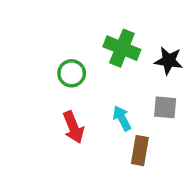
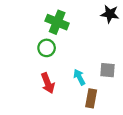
green cross: (122, 48) -> (57, 22), moved
black star: (169, 61) -> (110, 14), moved

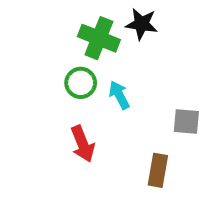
black star: (110, 14) -> (142, 24), moved
cyan arrow: (79, 77) -> (119, 95), moved

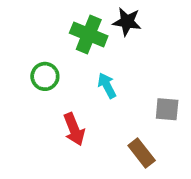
green circle: (81, 83) -> (45, 76), moved
brown rectangle: (158, 170) -> (142, 153), turned -48

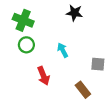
green cross: (89, 34) -> (23, 20), moved

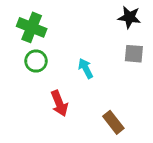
black star: (74, 13) -> (129, 17), moved
gray square: (98, 64) -> (134, 54), moved

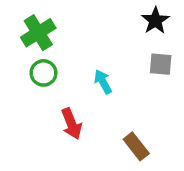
black star: (129, 17) -> (155, 20), turned 30
green cross: (32, 27) -> (38, 33), turned 36

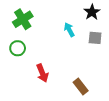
green circle: (43, 73) -> (18, 48), moved
cyan arrow: (103, 82) -> (69, 30), moved

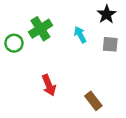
green cross: (23, 19) -> (40, 29), moved
green circle: (18, 48) -> (14, 43), moved

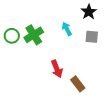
green cross: (40, 29) -> (34, 35), moved
red arrow: (49, 85) -> (57, 69), moved

